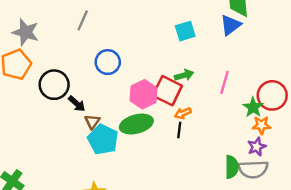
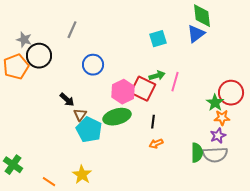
gray star: (26, 32) -> (24, 40), size x0.7
pink line: (225, 82) -> (175, 82), moved
black circle: (54, 85) -> (39, 56), moved
orange arrow: (183, 113) -> (156, 144), moved

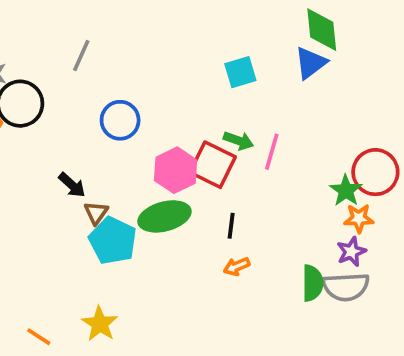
green arrow: (157, 76) -> (239, 141), turned 35

